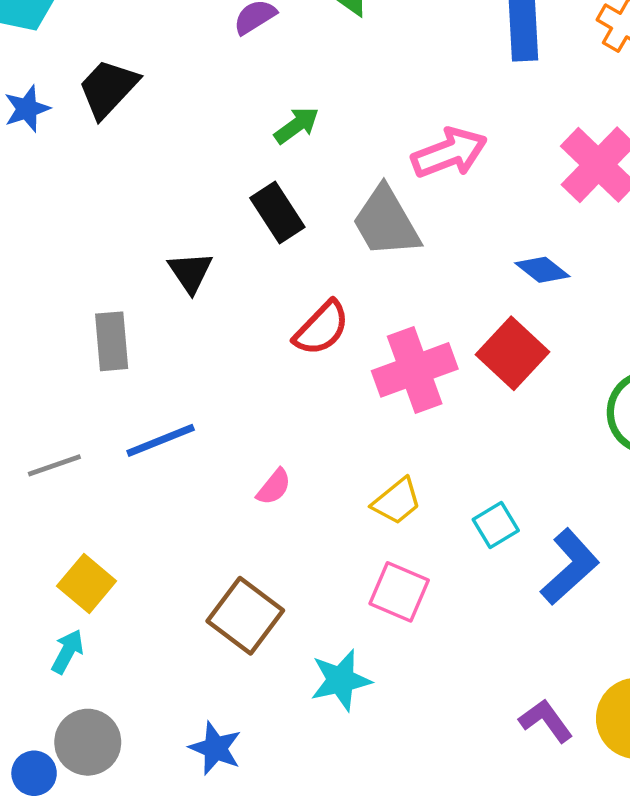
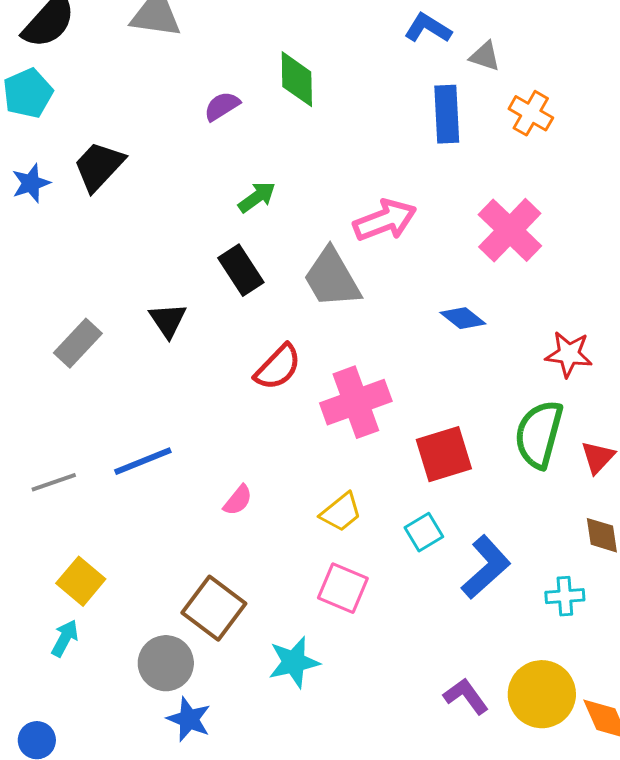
gray rectangle: (112, 341) -> (78, 343), moved, turned 48
red square: (512, 353) -> (444, 454), moved, turned 30
gray circle: (88, 742) -> (166, 663), moved

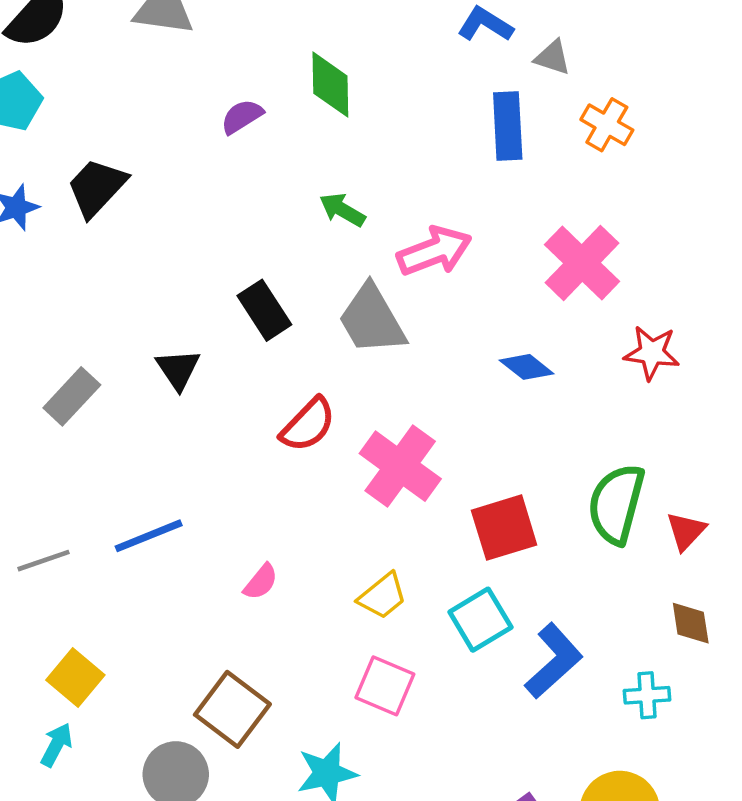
green arrow: (257, 197) -> (342, 210), moved, turned -114
red star: (569, 354) -> (652, 353), moved
pink cross: (356, 402) -> (400, 466), turned -34
cyan square: (424, 532) -> (480, 620), size x1.4

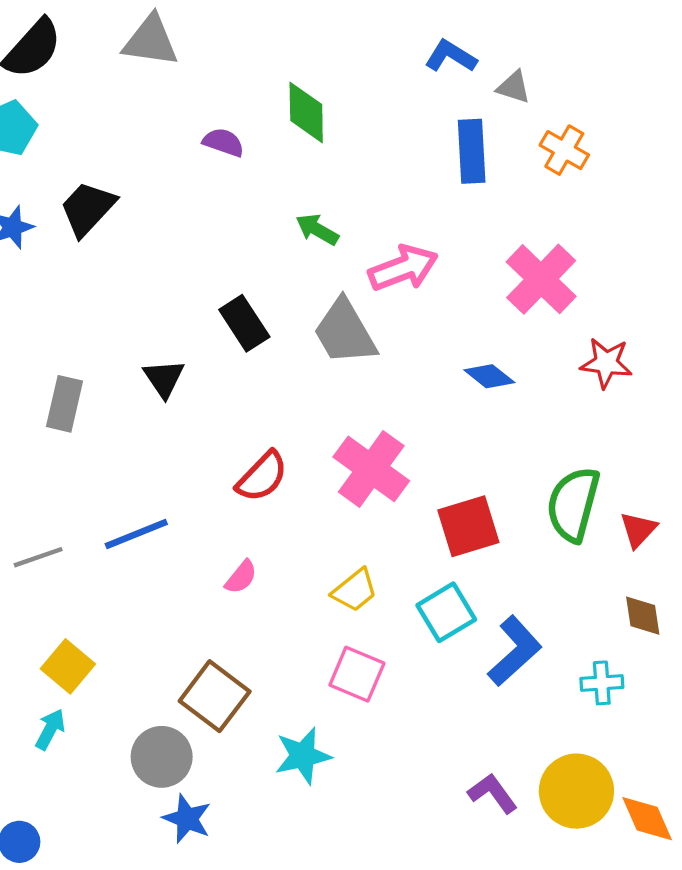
purple semicircle: (242, 117) -> (223, 142), turned 51
gray rectangle: (72, 396) -> (65, 404), turned -30
red semicircle: (308, 425) -> (262, 477), moved

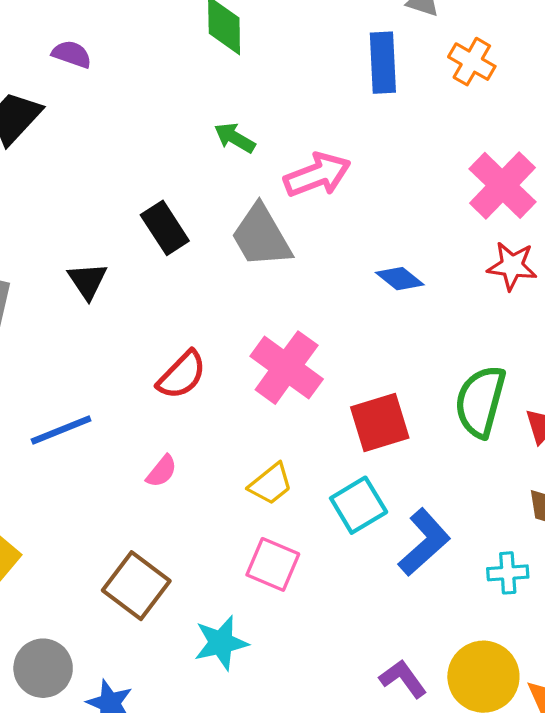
purple semicircle: (223, 142) -> (72, 54), moved
pink cross: (541, 279) -> (503, 185), moved
gray circle: (162, 757) -> (43, 668), moved

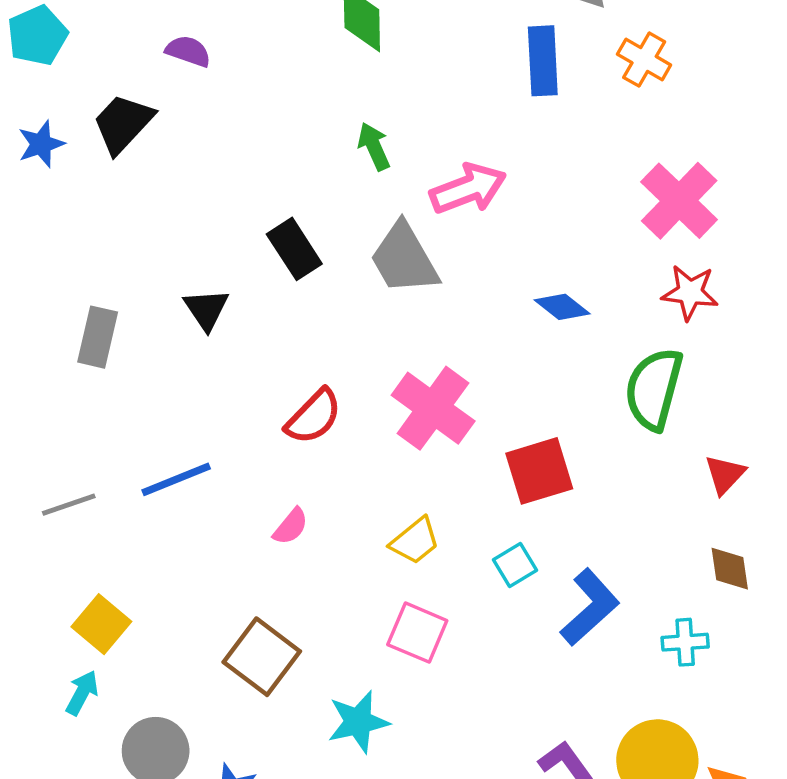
green arrow: (235, 138) -> (374, 146), turned 36
green semicircle: (480, 401) -> (654, 389), moved
cyan square: (359, 505) -> (515, 565), size x0.7

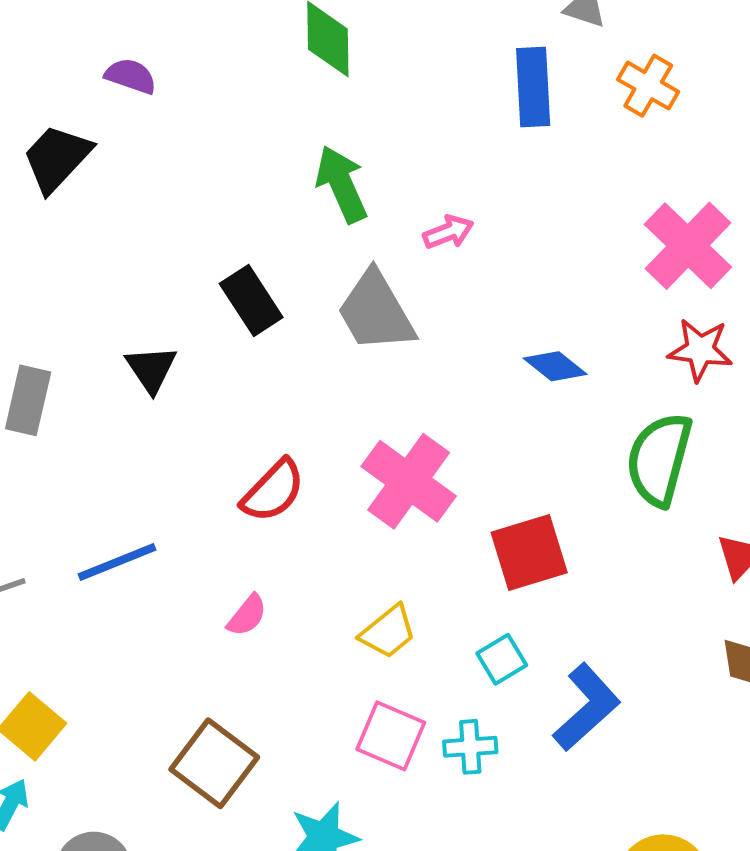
green arrow: (374, 146) -> (342, 184), size x1.4
pink arrow: (468, 189) -> (448, 232), size x0.6
cyan cross: (685, 642) -> (470, 747), moved

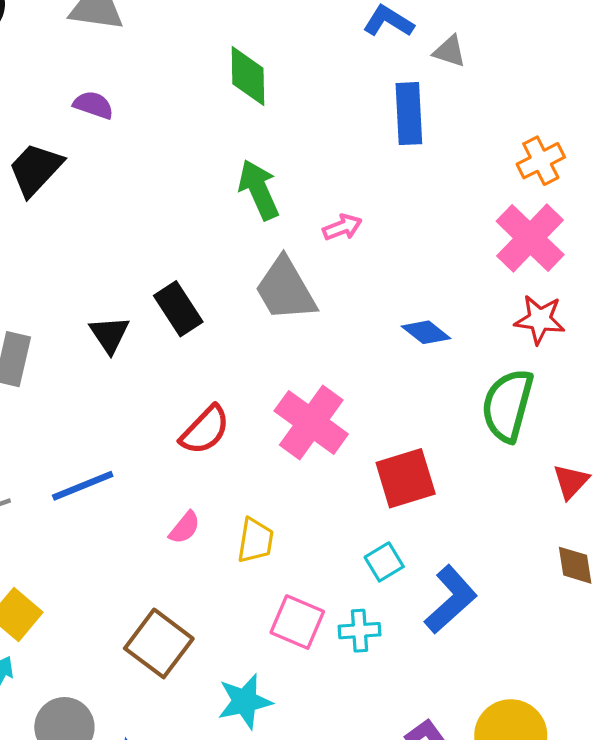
orange cross: (648, 86) -> (541, 161), moved, turned 33
black rectangle: (251, 301) -> (178, 309), moved
yellow trapezoid: (388, 632) -> (255, 540), moved, turned -42

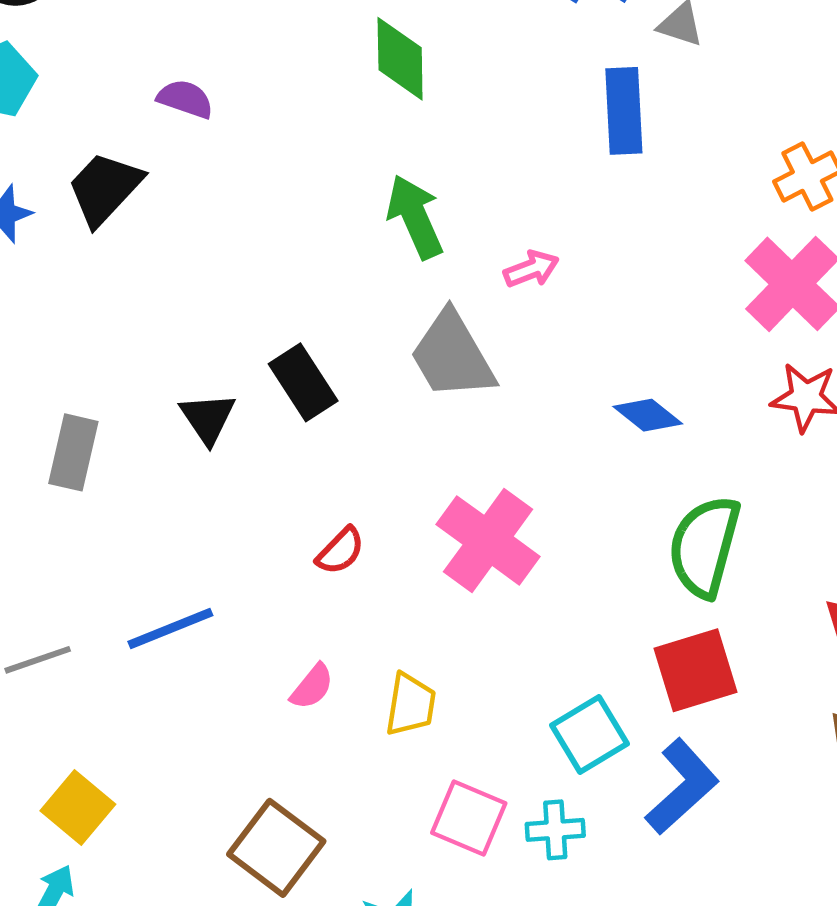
green semicircle: (508, 405) -> (704, 546), moved
red semicircle: (205, 430) -> (340, 551), size x0.7
red square: (406, 478) -> (695, 670), moved
cyan square: (384, 562) -> (590, 734), size x1.4

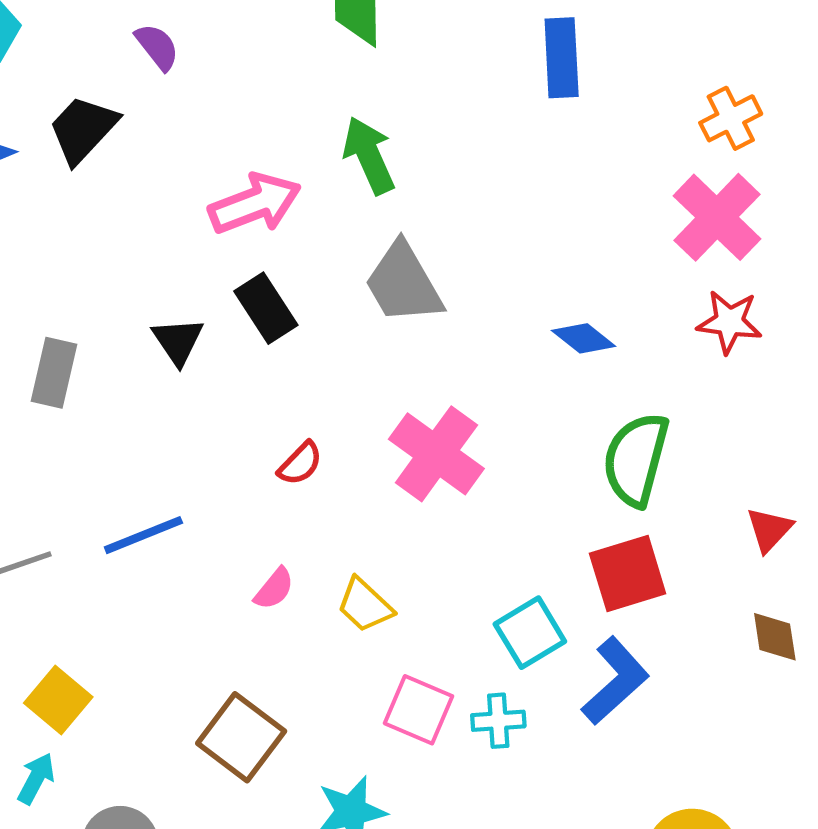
purple semicircle: (185, 99) -> (157, 47), turned 33
pink arrow: (531, 269) -> (255, 204), moved, size x1.8
yellow trapezoid: (411, 705) -> (365, 605), turned 124

